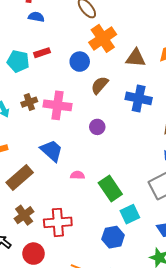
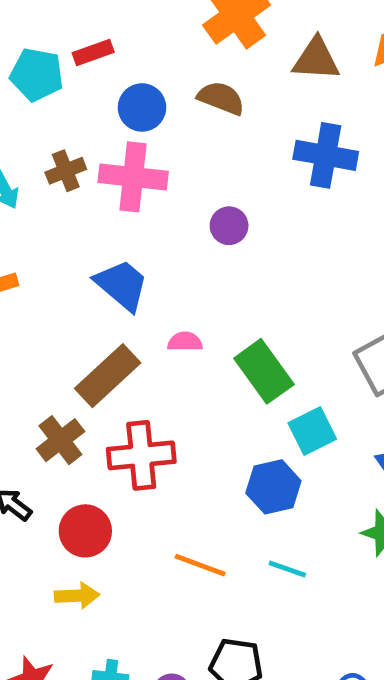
blue circle: (80, 62) -> (142, 107), moved
brown semicircle: (100, 85) -> (221, 98), moved, turned 72
brown rectangle: (20, 178) -> (108, 376), moved

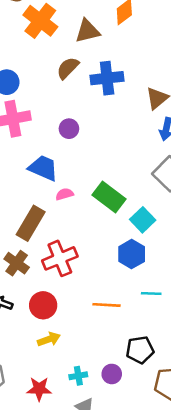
brown semicircle: (221, 98) -> (68, 68), moved, turned -50
blue trapezoid: (122, 285) -> (43, 168), moved

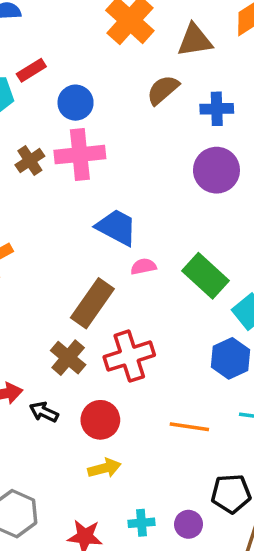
blue cross: (107, 78) -> (217, 109), size x0.7
purple circle: (69, 129) -> (216, 170), moved, size x1.6

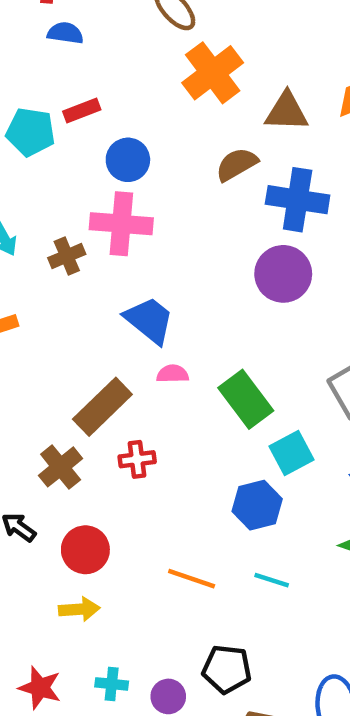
blue cross: (217, 109) -> (298, 200), size x1.5
brown cross: (30, 161) -> (67, 256), moved
red cross: (129, 356) -> (137, 459), moved, size x0.6

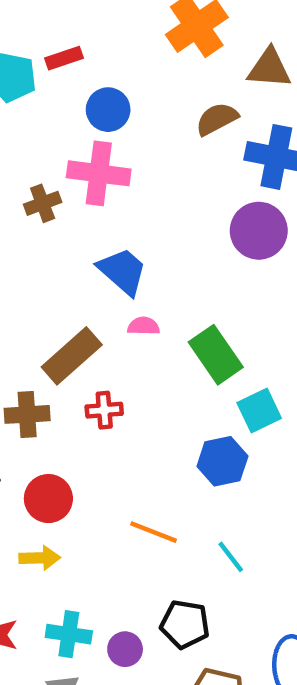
brown cross: (61, 467) -> (27, 414), turned 33
cyan line: (272, 580) -> (231, 557), moved, turned 32
cyan cross: (112, 684) -> (69, 634), size x1.4

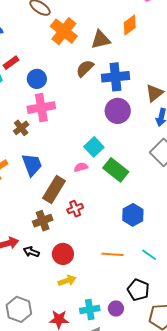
blue trapezoid: (122, 271) -> (32, 165), moved, turned 45
cyan square: (259, 411) -> (94, 147), moved
black pentagon: (185, 624) -> (138, 290), turned 30

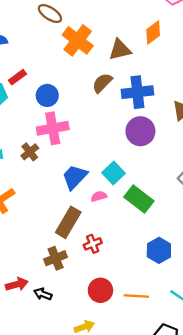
blue trapezoid: (32, 165) -> (75, 177), moved, turned -115
red circle: (63, 254) -> (100, 290), moved

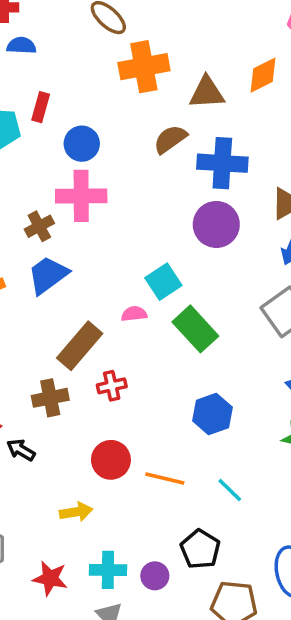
orange cross: (78, 40) -> (144, 67), turned 32
red rectangle: (17, 77) -> (41, 107), turned -48
blue trapezoid: (75, 177) -> (48, 275), moved

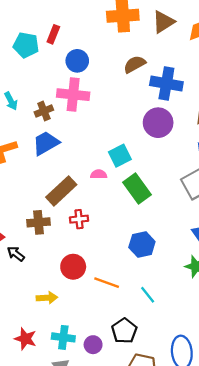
brown triangle: (207, 93) -> (163, 22), moved, turned -35

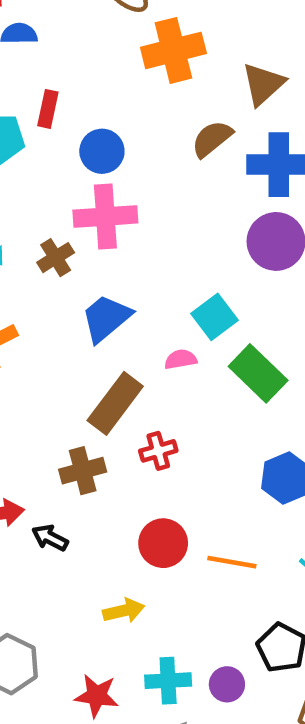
brown triangle: (163, 22) -> (263, 84), moved
blue trapezoid: (46, 143) -> (106, 318), moved

